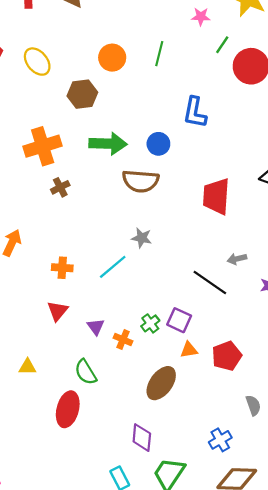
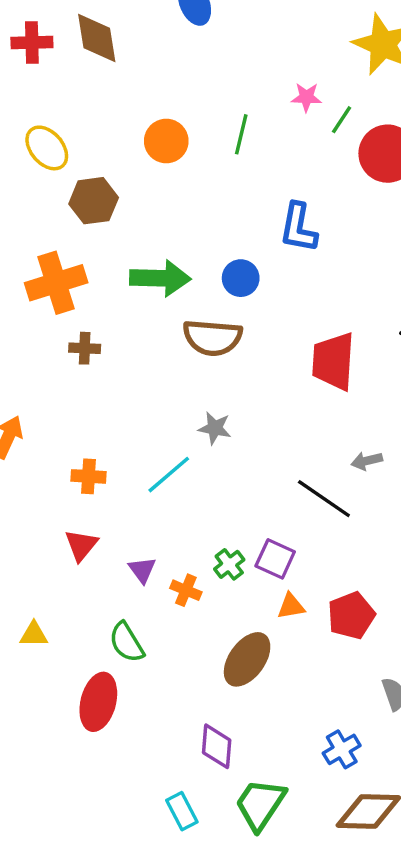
pink star: (201, 17) -> (306, 97), moved
brown hexagon: (82, 94) -> (94, 201), moved
brown cross: (60, 187) -> (85, 348), turned 30

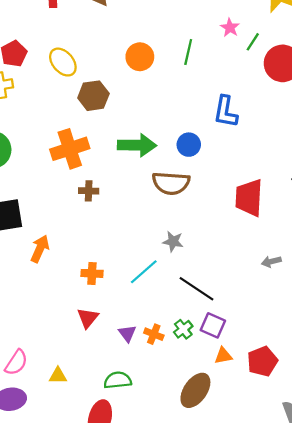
pink star: (306, 97) -> (230, 28), turned 30
black line: (324, 499) -> (197, 289), moved
orange cross: (186, 590) -> (154, 334), moved
green semicircle: (127, 642) -> (118, 380), turned 116

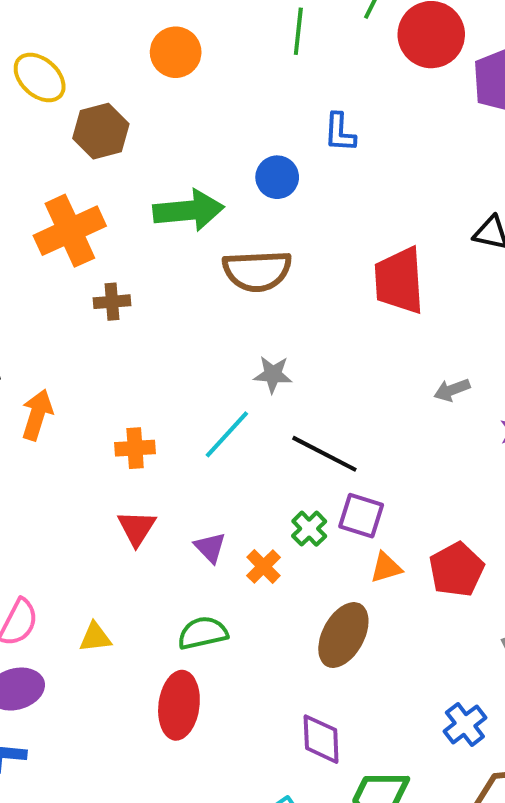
green line: (188, 52) -> (298, 31), moved
blue L-shape: (226, 112) -> (340, 132), size x0.7
blue circle: (189, 145) -> (277, 177), moved
orange cross: (154, 334) -> (264, 566), moved, turned 30

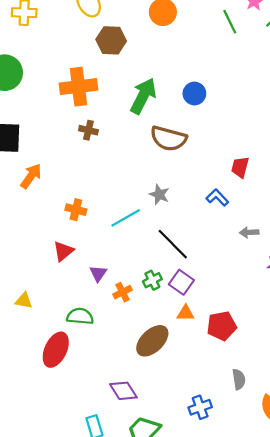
green line: (298, 31) -> (230, 22), turned -50
blue L-shape: (340, 132) -> (217, 198), moved, turned 115
green arrow: (189, 210) -> (143, 96), turned -75
red trapezoid: (399, 281) -> (240, 167), size x0.6
purple diamond: (321, 739) -> (123, 391), turned -48

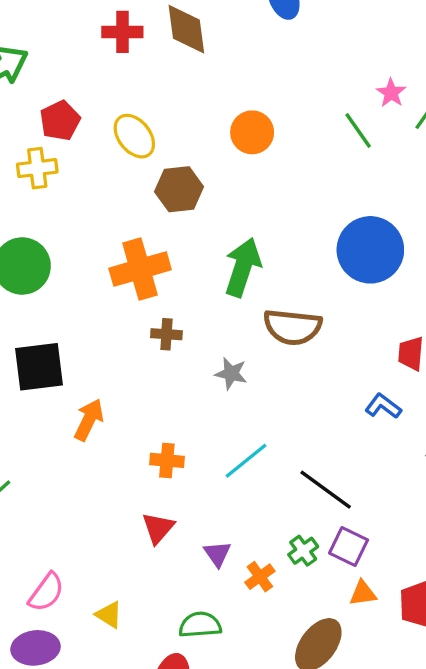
blue circle: (194, 94) -> (370, 250), moved, size x1.8
gray star: (159, 195) -> (231, 373), moved
yellow triangle: (24, 301) -> (109, 615), turned 30

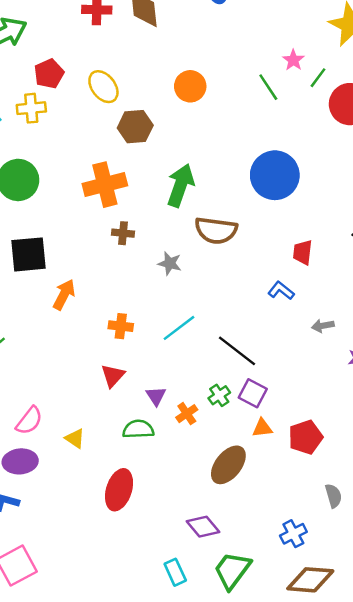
green semicircle: (200, 625) -> (138, 429), moved

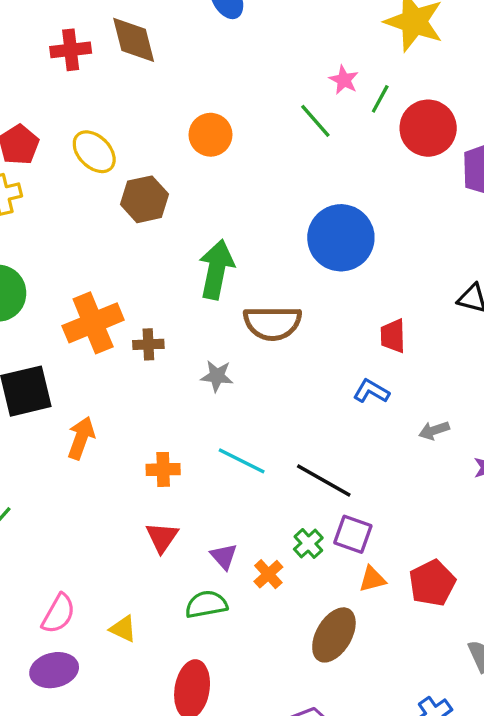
orange cross: (105, 185) -> (93, 323), moved
cyan line: (179, 328) -> (242, 461), turned 72

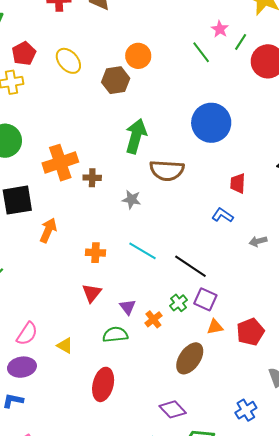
brown hexagon: (144, 199) -> (116, 80), moved

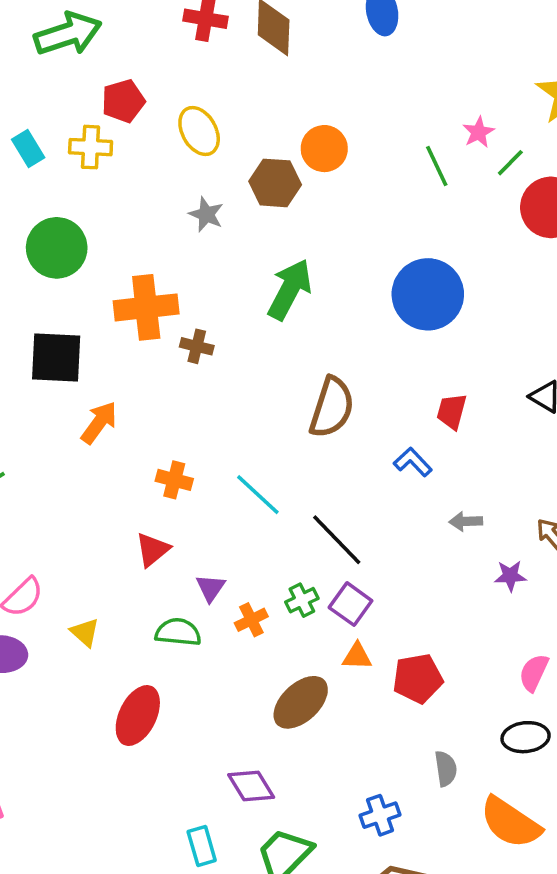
brown semicircle: (167, 170) -> (332, 407), moved, turned -88
gray star: (132, 199) -> (206, 214), moved

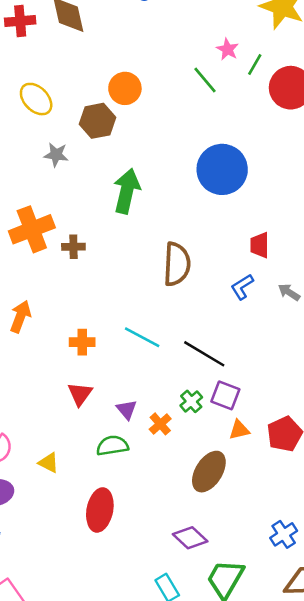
blue L-shape: (413, 462) -> (242, 287), turned -64
gray arrow: (466, 521) -> (289, 292), moved, turned 50

